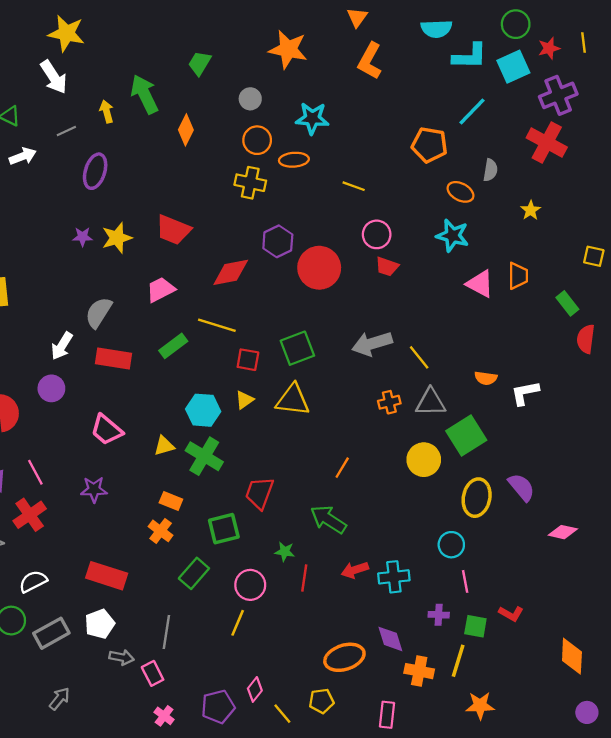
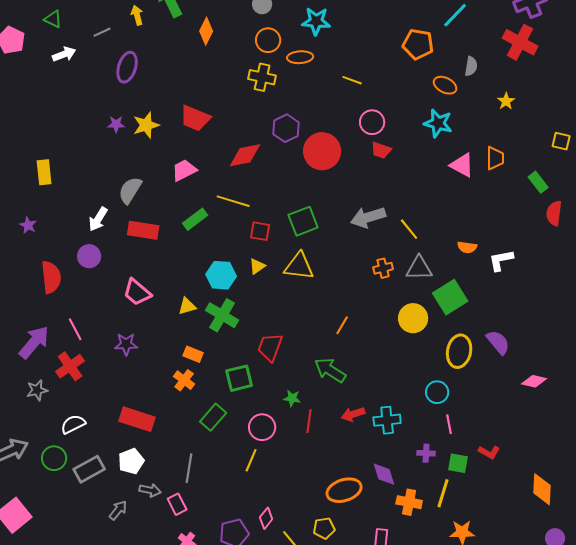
gray arrow: (59, 699) -> (118, 510), moved

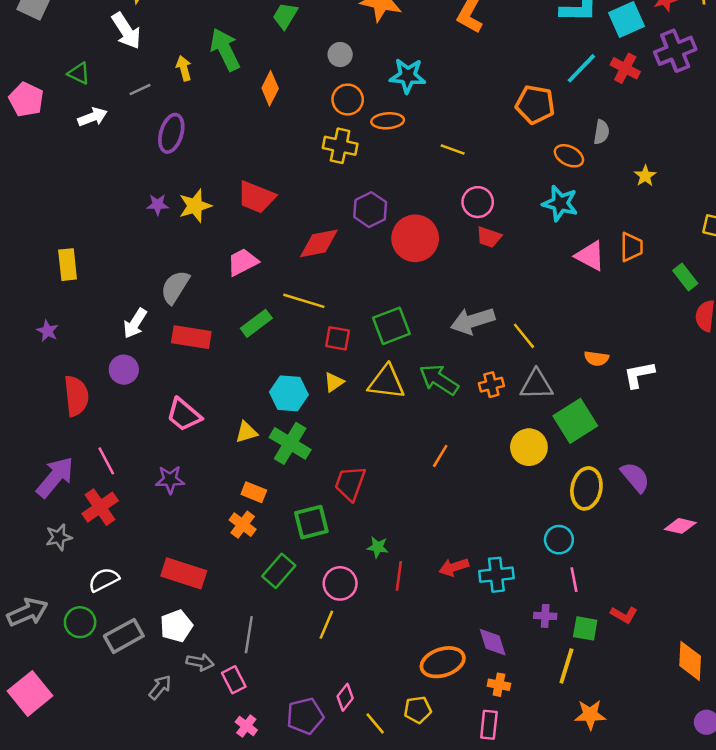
red cross: (520, 42) -> (625, 68), moved, size x0.7
green arrow: (330, 370) -> (439, 380), moved
orange cross: (409, 502) -> (499, 685), moved, size x0.7

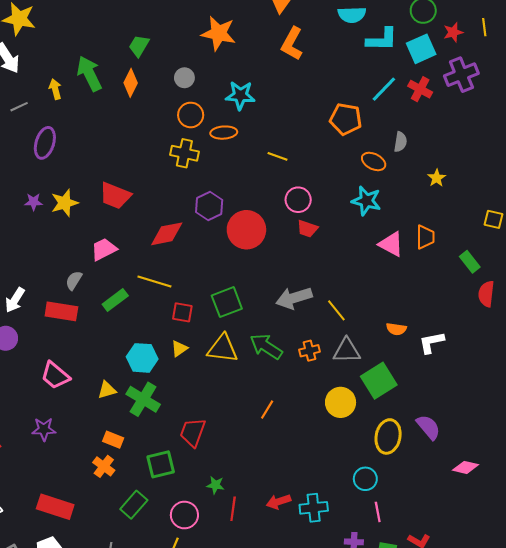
orange diamond: (270, 88) -> (131, 83), moved
gray semicircle: (175, 287) -> (74, 280), moved, size x0.7

